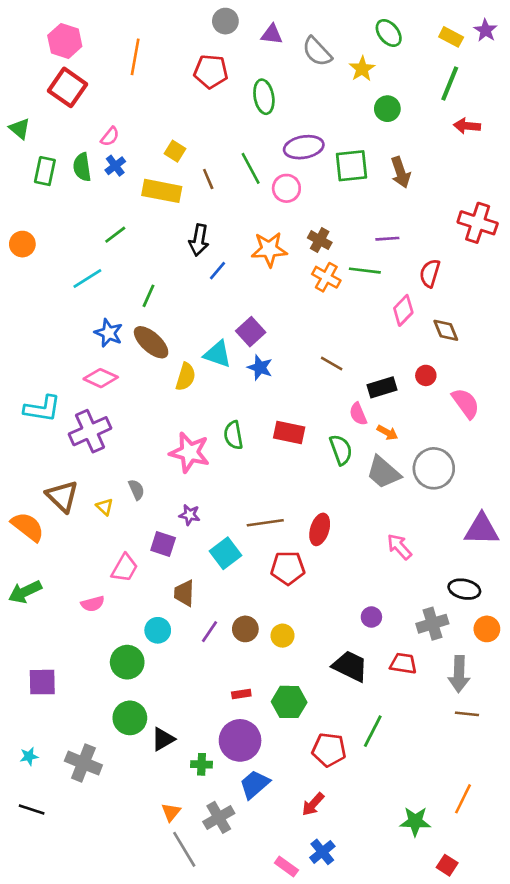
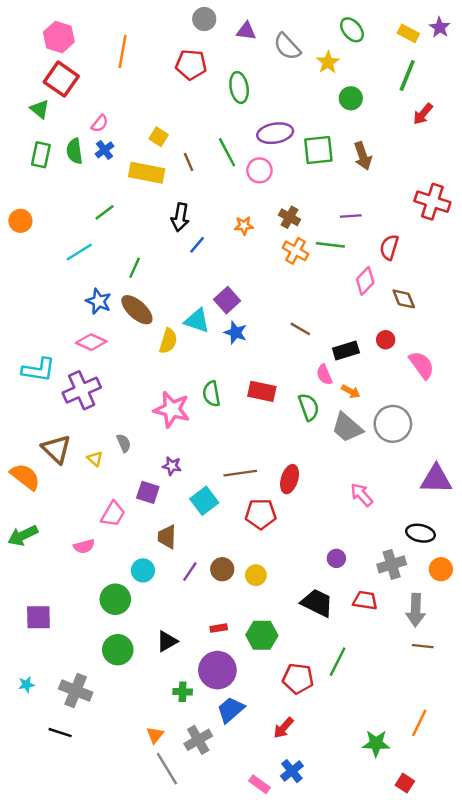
red arrow: (467, 126) -> (423, 114), turned -55
green triangle: (20, 129) -> (40, 109), moved
orange star: (269, 249) -> (244, 226), size x0.6
black triangle: (163, 739) -> (167, 641), moved
black line: (32, 809) -> (60, 733), moved

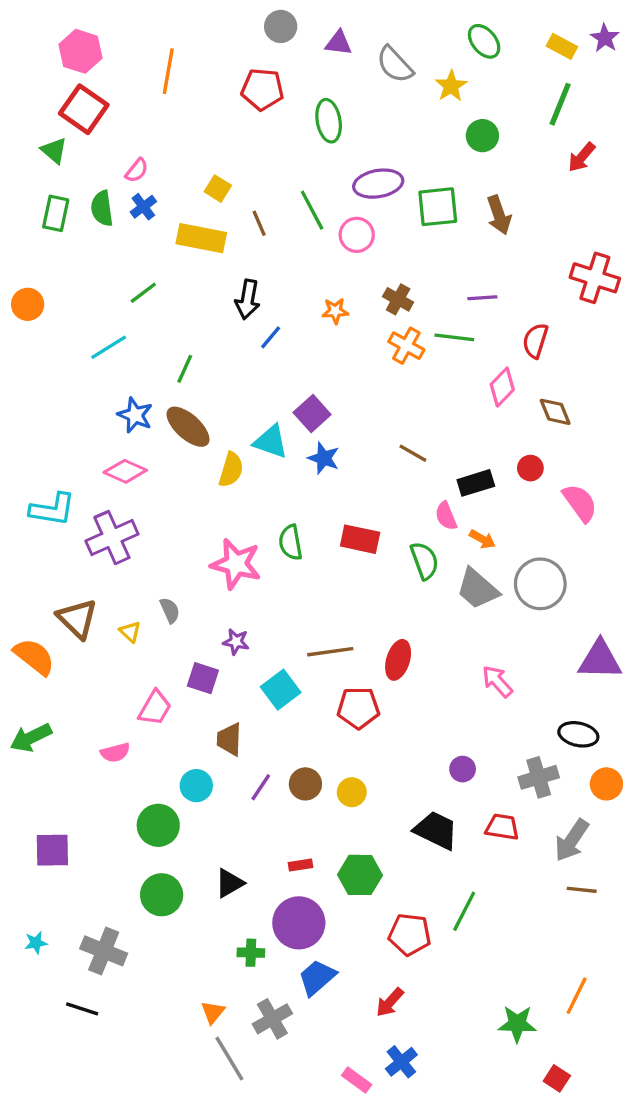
gray arrow: (416, 610) -> (572, 840), turned 32

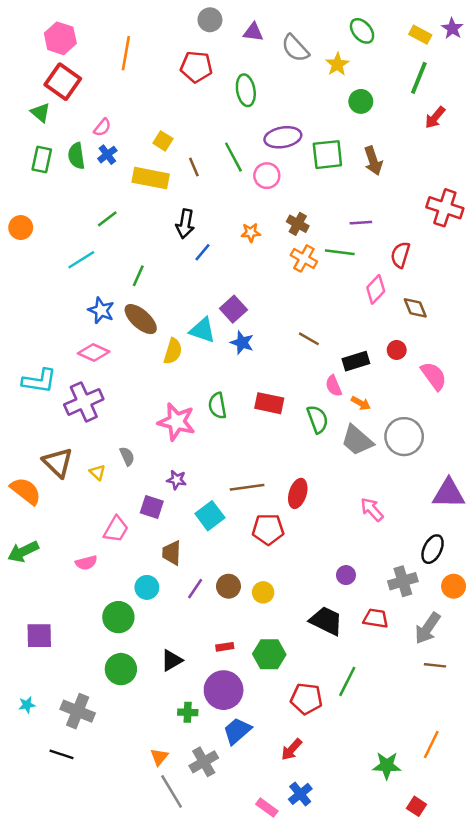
black ellipse: (578, 734) -> (433, 549), turned -76

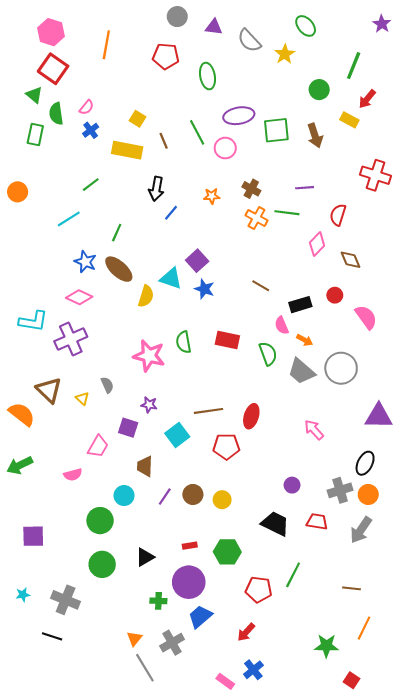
yellow rectangle: (420, 35) -> (349, 120), moved
green circle: (361, 101) -> (319, 90), moved
green semicircle: (76, 156) -> (56, 114), moved
orange circle: (454, 586) -> (368, 494), moved
brown line: (435, 665) -> (352, 588), moved

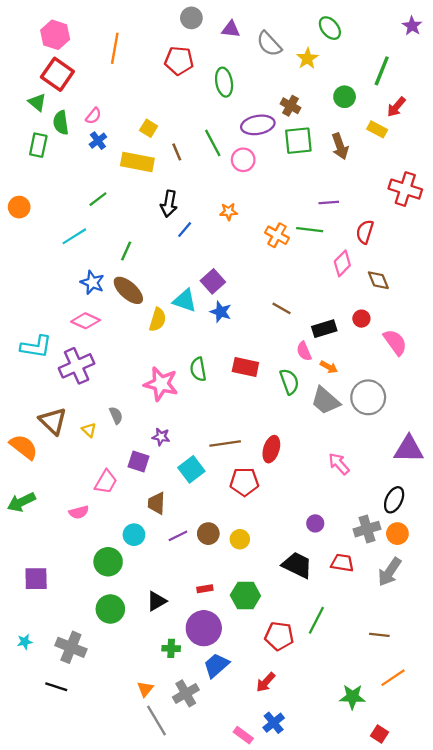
brown cross: (251, 189) -> (290, 106), moved
purple line: (165, 497) -> (178, 536), turned 30
orange line: (364, 628) -> (393, 678), turned 30

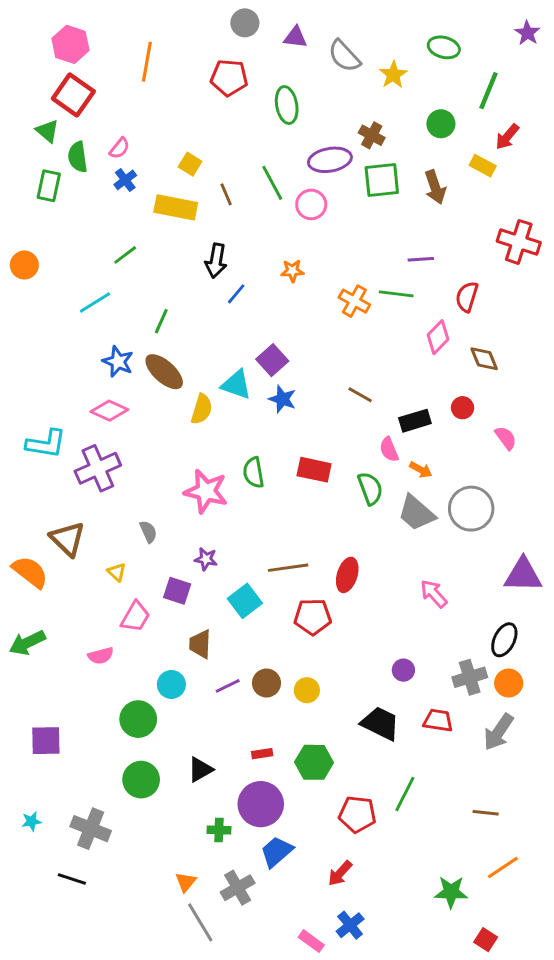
green ellipse: (330, 28) -> (444, 47), moved, turned -35
pink semicircle: (395, 342) -> (506, 438), size x0.7
yellow triangle: (89, 430) -> (117, 572), moved

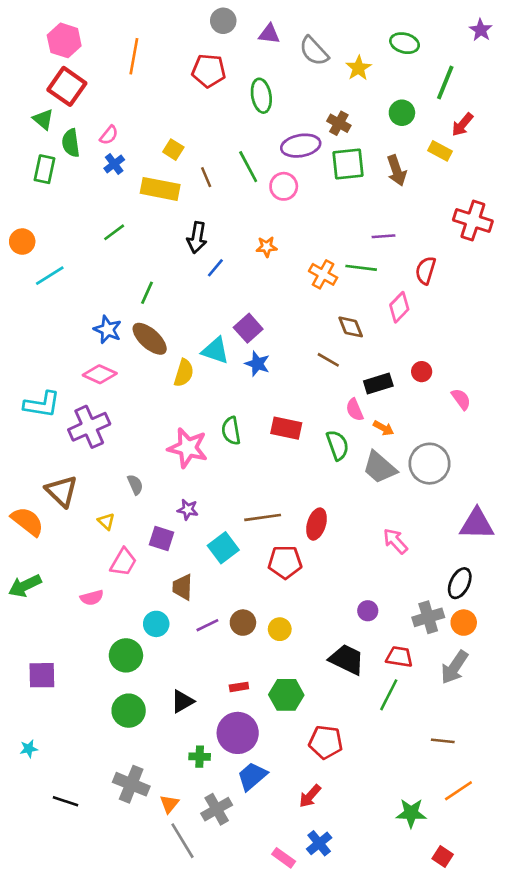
cyan line: (95, 302) -> (50, 276), moved
brown diamond: (484, 359) -> (351, 327), moved
green line: (405, 794) -> (389, 695), moved
gray cross: (91, 829) -> (131, 784), moved

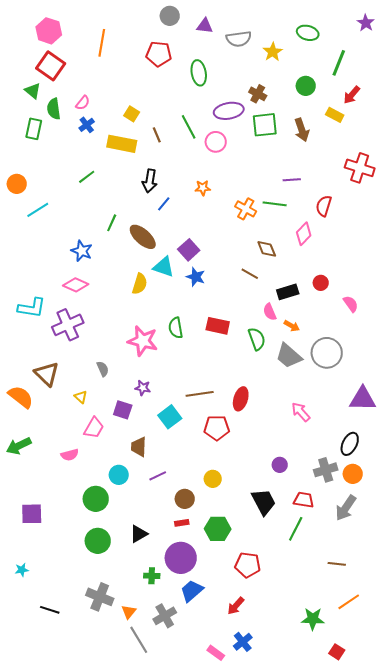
gray semicircle: (314, 51) -> (239, 39), turned -55
brown ellipse: (150, 339) -> (143, 237), moved
brown circle: (243, 623) -> (185, 499), moved
black trapezoid: (347, 659) -> (264, 502), turned 36

